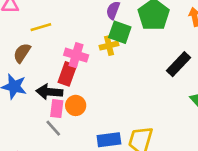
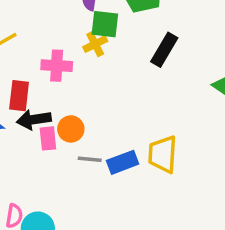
black rectangle: (179, 64) -> (164, 50), moved
red rectangle: (67, 74) -> (19, 96), moved
gray line: (53, 128) -> (90, 159), moved, turned -30

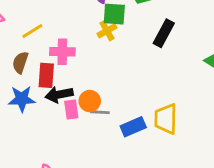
pink cross: (57, 66) -> (62, 52), moved
gray line: (90, 159) -> (100, 112), moved

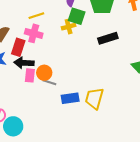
yellow line: (32, 31) -> (36, 16), moved
black rectangle: (164, 33) -> (108, 38), turned 30

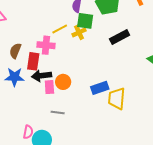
yellow line: (36, 16) -> (60, 29), moved
gray line: (49, 82) -> (58, 112), moved
blue rectangle: (70, 98) -> (100, 88), moved

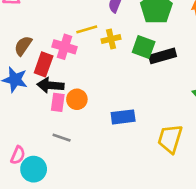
green square: (85, 21) -> (144, 47), moved
yellow trapezoid: (117, 98) -> (170, 139), moved

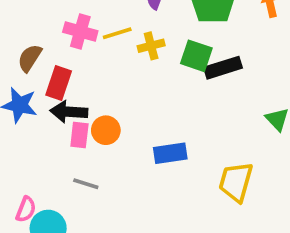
pink cross: (64, 47) -> (80, 31), moved

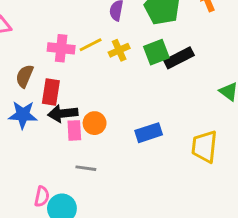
green square: (196, 56) -> (156, 52), turned -30

